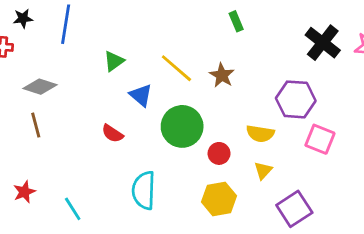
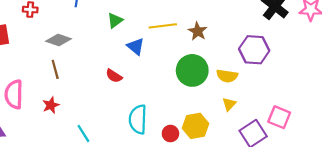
yellow line: (176, 68) -> (163, 26), turned -48
green circle: (182, 126) -> (192, 70), moved
pink square: (320, 139) -> (279, 117), moved
red circle: (219, 153) -> (170, 134), moved
red star: (24, 192) -> (51, 105), moved

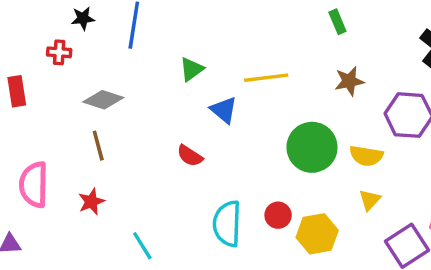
brown star: (198, 31) -> (349, 81), moved, turned 30
red circle: (170, 134) -> (278, 215), moved

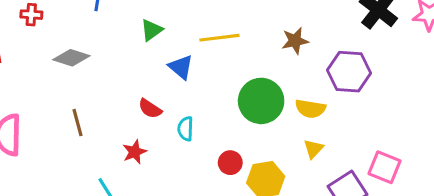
brown line: (98, 146) -> (78, 123), moved
red star: (91, 202) -> (135, 152), moved
cyan semicircle: (227, 224) -> (186, 129), moved, size x0.6

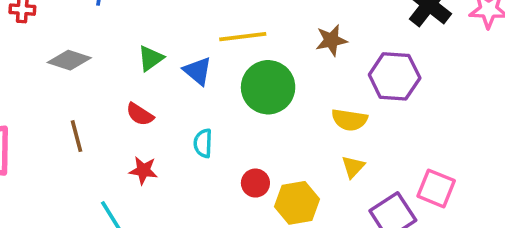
green triangle: (152, 30) -> (151, 58), moved
green circle: (261, 101) -> (268, 87), moved
red semicircle: (150, 109) -> (140, 114), moved
red star: (135, 152) -> (143, 170), turned 30

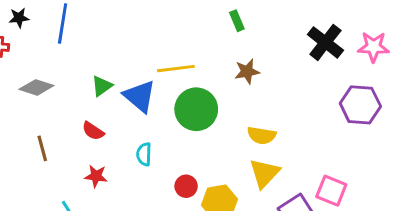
blue triangle: (198, 71) -> (140, 96), size x1.4
purple hexagon: (395, 76) -> (360, 105), moved
yellow triangle: (353, 167) -> (264, 173), size x1.6

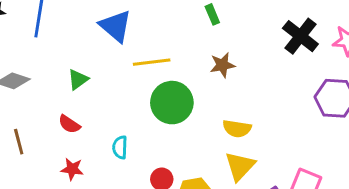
blue triangle: (140, 96) -> (116, 26), moved

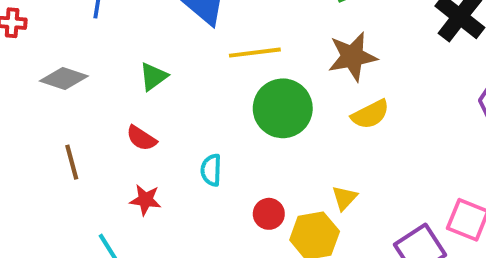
brown star: (222, 65) -> (352, 57), size x1.4
yellow semicircle: (237, 129) -> (370, 114), moved, turned -36
yellow triangle: (240, 166) -> (344, 198), moved, size x0.6

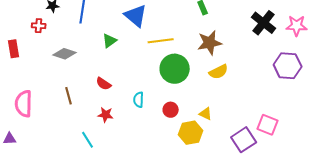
green triangle: (153, 76) -> (110, 41), moved
yellow triangle: (344, 198) -> (206, 114), turned -48
red circle: (269, 214) -> (171, 110), moved

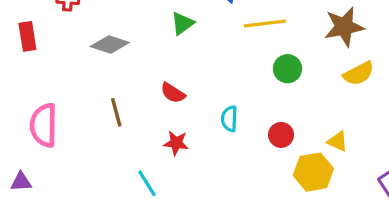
green circle: (175, 69) -> (288, 69), size x0.6

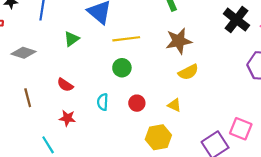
green circle: (288, 69) -> (122, 68), moved
red circle: (281, 135) -> (137, 103), moved
yellow triangle: (338, 141) -> (174, 105), moved

